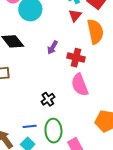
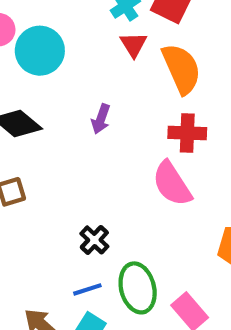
red cross: (76, 58) -> (187, 133), moved
black cross: (48, 99) -> (94, 240), moved

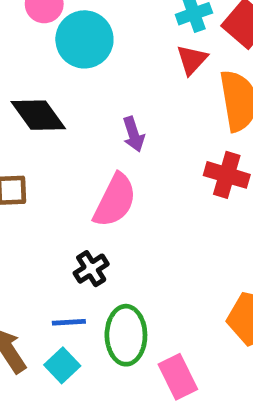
purple arrow: (101, 119) -> (134, 134), turned -52
pink semicircle: (172, 184) -> (115, 200), moved, turned -135

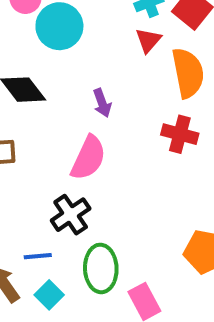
black cross: (91, 269) -> (71, 215), size x1.4
blue line: (69, 322) -> (38, 256), moved

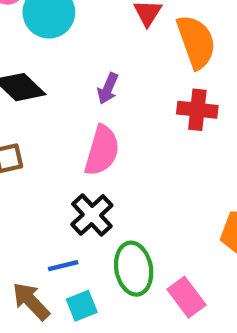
purple arrow: (102, 103) -> (108, 89), turned 52
cyan square: (49, 295) -> (82, 306), turned 32

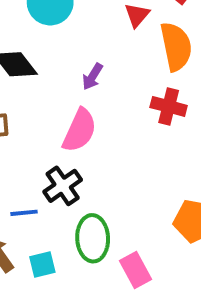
blue line: (63, 266) -> (24, 213), moved

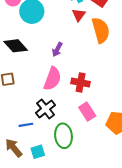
red cross: (169, 106) -> (81, 83), moved
pink rectangle: (136, 270) -> (87, 112), moved

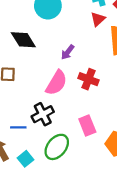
red cross: (81, 83) -> (88, 79), moved
green ellipse: (64, 136) -> (57, 147), turned 35
cyan square: (38, 152) -> (26, 159), turned -32

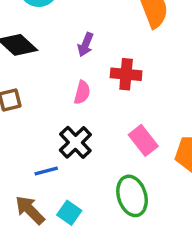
pink semicircle: (56, 83) -> (82, 92), size x0.6
green ellipse: (57, 147) -> (132, 196), moved, turned -40

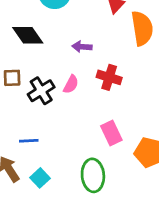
purple arrow: (86, 45) -> (82, 47), turned 60
black cross: (75, 142) -> (41, 91), moved

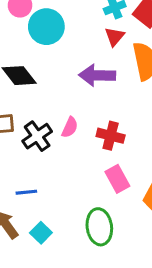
purple arrow: (82, 47) -> (97, 75), moved, size x1.6
red cross: (109, 77) -> (111, 136), moved

